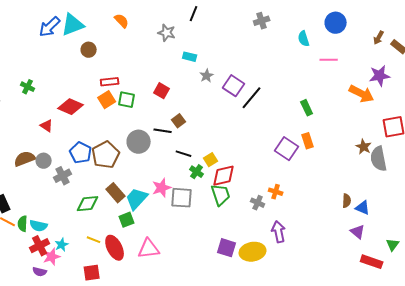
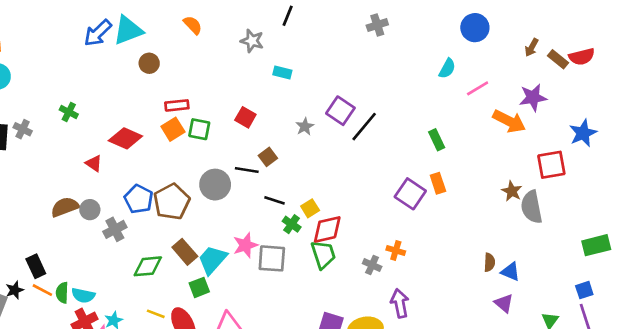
cyan semicircle: (304, 39) -> (447, 69), moved, turned -133
pink line: (329, 60) -> (478, 88), moved, turned -30
gray star: (207, 76) -> (305, 127), moved

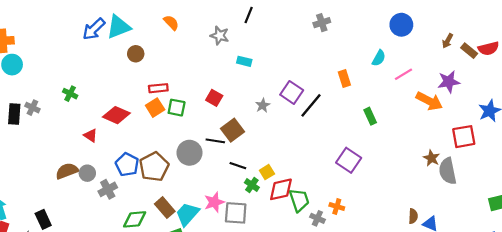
brown square: (268, 157) -> (233, 130), size x1.5
orange rectangle: (438, 183) -> (344, 79), moved
green trapezoid: (323, 254) -> (299, 200), moved

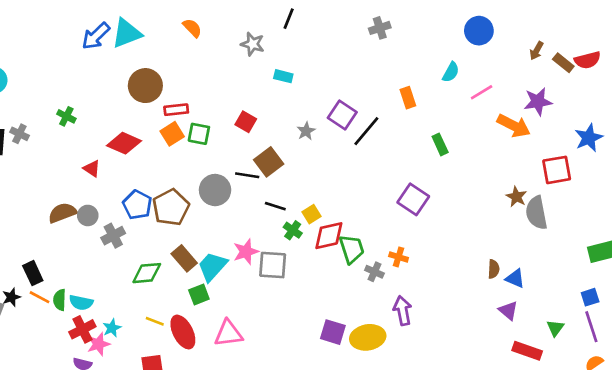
brown circle: (136, 54) -> (145, 86), moved, size x1.6

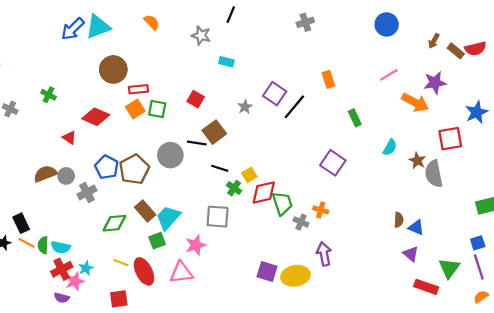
cyan semicircle: (451, 72) -> (390, 147), moved
pink star: (246, 252) -> (196, 245), moved
green triangle: (555, 328) -> (449, 268), size x1.5

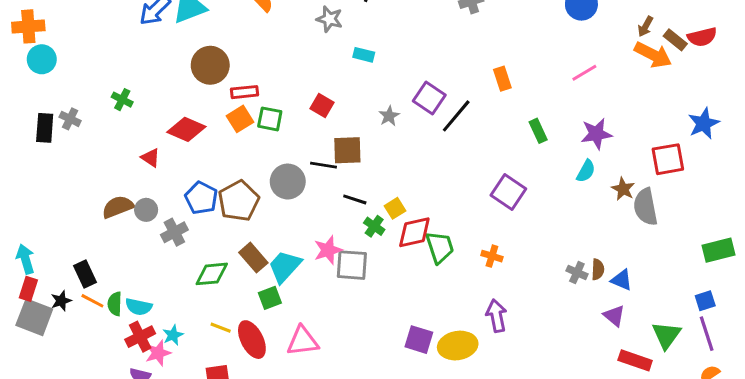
purple star: (435, 83) -> (596, 134), moved
orange arrow: (415, 102) -> (653, 55), moved
brown square: (214, 132) -> (347, 150), turned 35
gray cross: (301, 222) -> (577, 272), moved
pink star: (196, 245) -> (328, 250), moved

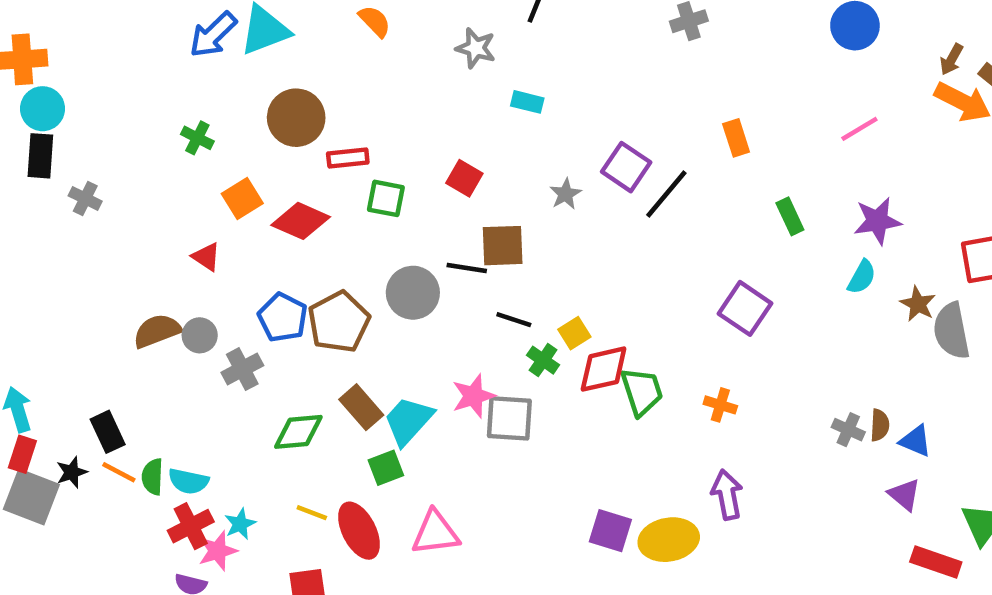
green cross: (122, 100) -> (197, 138), moved
orange square: (240, 119) -> (242, 198), moved
black rectangle: (45, 128) -> (40, 156), moved
red diamond: (186, 129) -> (301, 221), moved

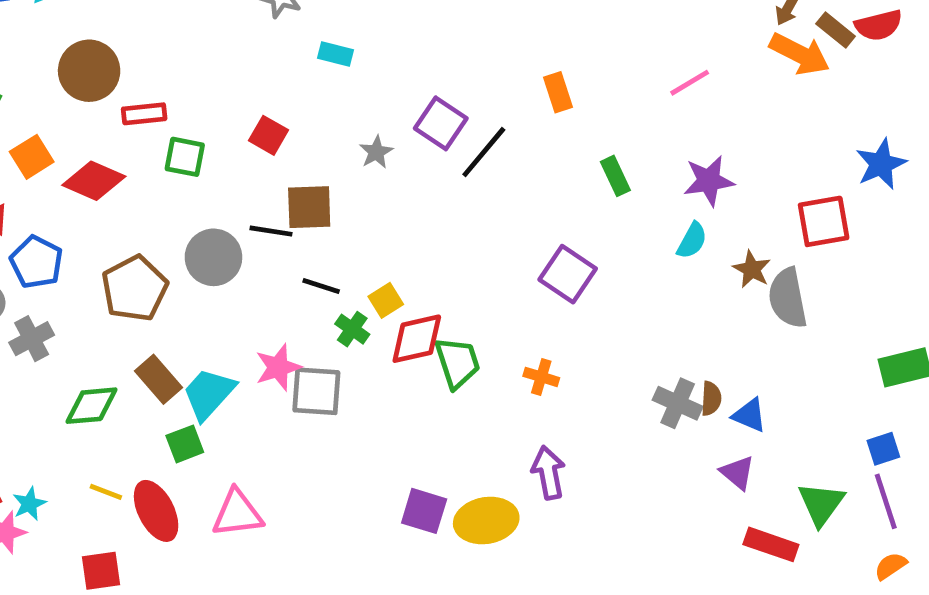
blue pentagon: (283, 317) -> (36, 262), moved
gray cross: (848, 430) -> (678, 403), size x1.4

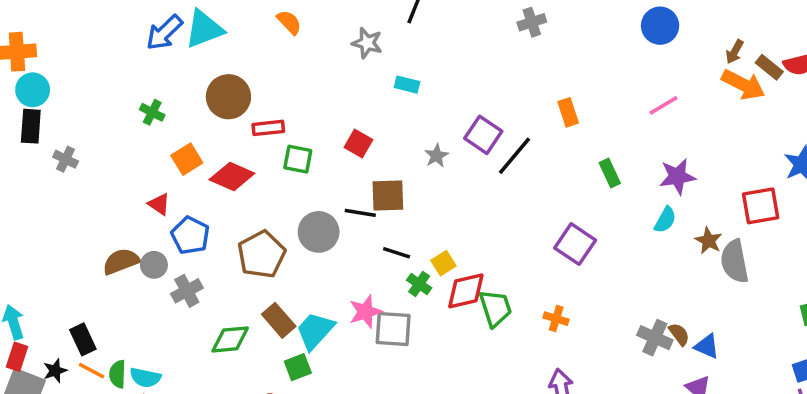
brown semicircle: (711, 398) -> (679, 334), turned -40

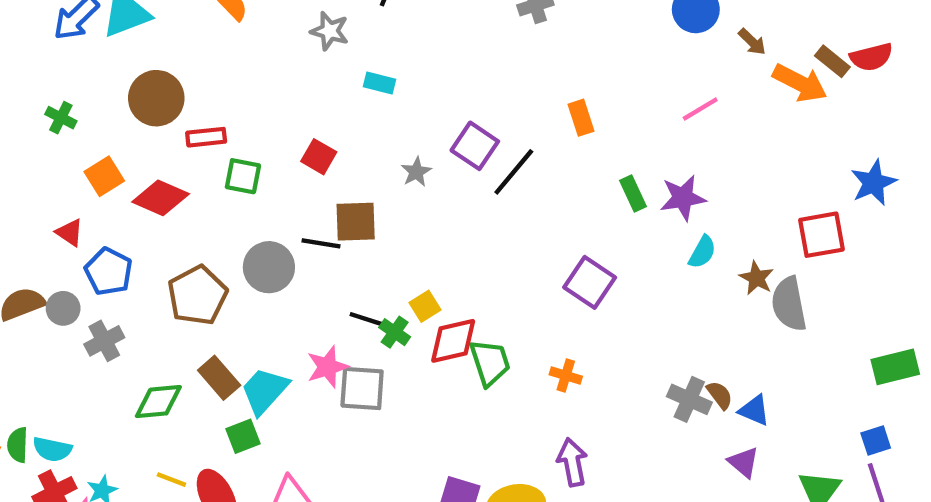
brown arrow: (735, 52) -> (752, 42), moved, turned -75
purple star: (677, 176) -> (683, 198), moved
black line: (397, 253) -> (366, 319), moved

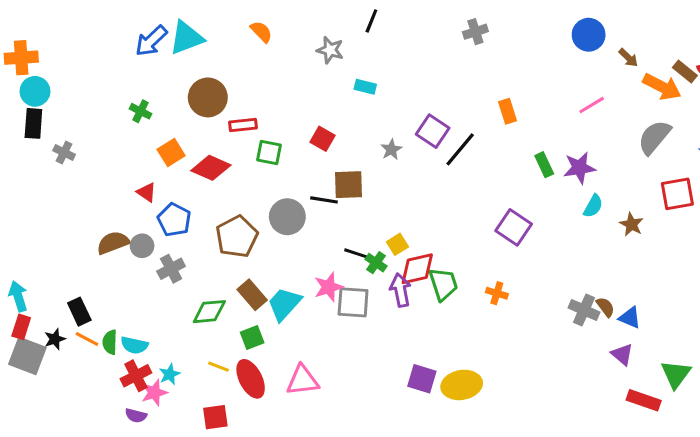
gray semicircle: (789, 304) -> (654, 137), moved, turned 51
green square: (243, 436) -> (252, 338), moved
purple arrow: (572, 462) -> (400, 290), moved

